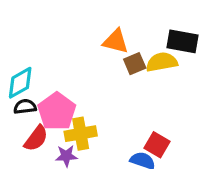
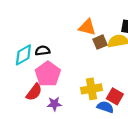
black semicircle: (25, 107) -> (43, 51), moved
yellow cross: (81, 134) -> (91, 89), moved

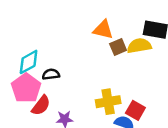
black semicircle: (43, 51) -> (51, 74), moved
pink pentagon: (48, 74) -> (26, 88), moved

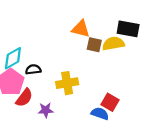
brown square: (118, 47) -> (94, 45), turned 35
yellow cross: (108, 102) -> (67, 83), moved

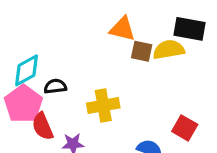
red semicircle: (24, 98) -> (43, 126), turned 120
red square: (110, 102) -> (185, 128), moved

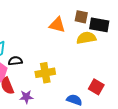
brown square: (142, 51) -> (81, 17), moved

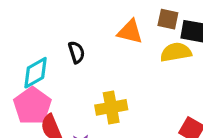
black semicircle: (15, 61) -> (76, 52), moved, turned 80

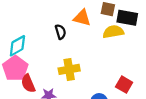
black semicircle: (76, 52) -> (60, 32), moved

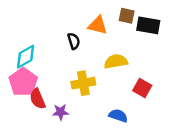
yellow semicircle: (113, 32) -> (116, 61), moved
red square: (124, 85) -> (142, 88), moved

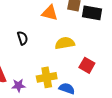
black semicircle: (74, 41) -> (23, 38), moved
yellow cross: (83, 83) -> (47, 77), moved

